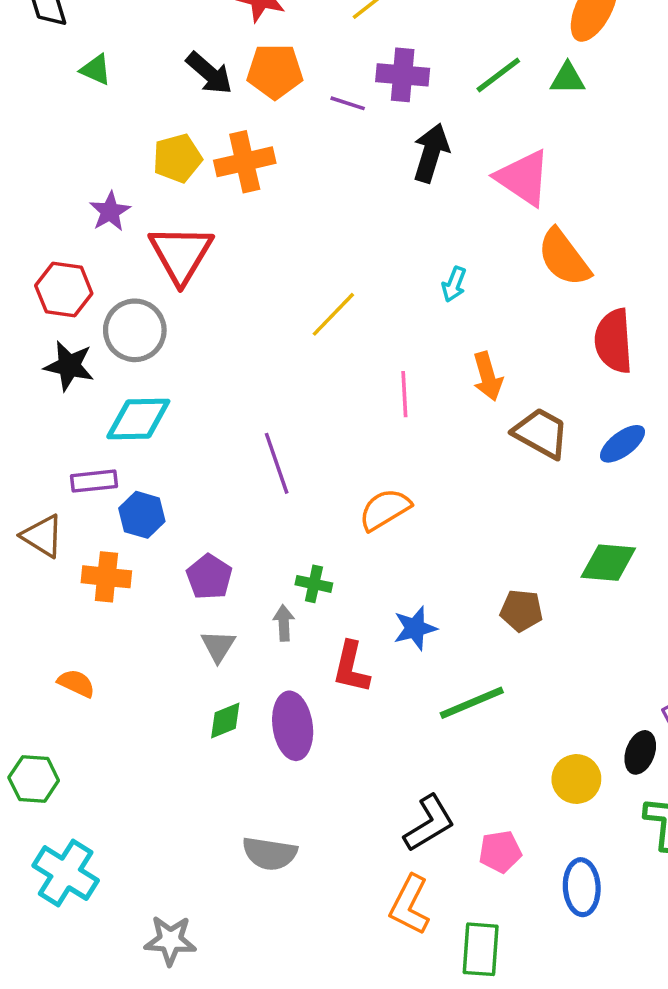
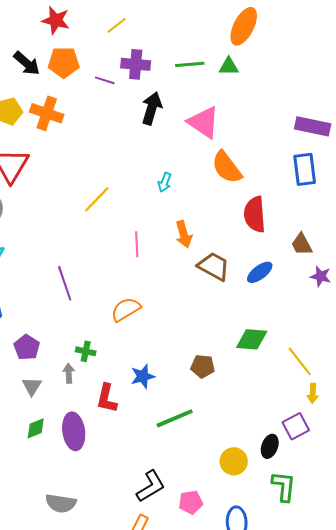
green line: (498, 75) -> (190, 64), turned 32
orange cross: (245, 162) -> (47, 113), turned 32

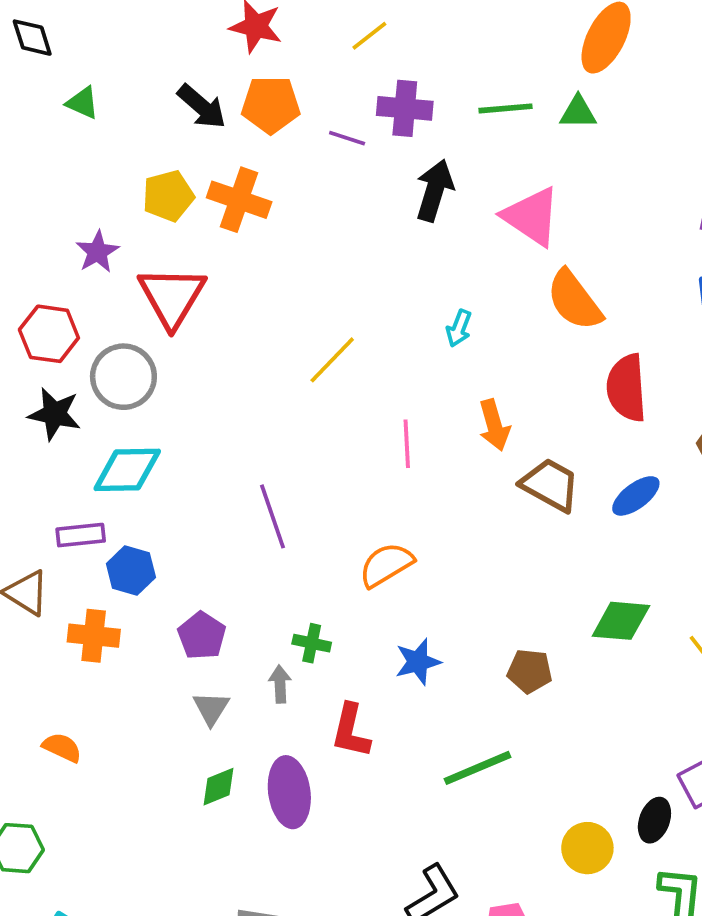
blue star: (143, 376) -> (418, 662), moved

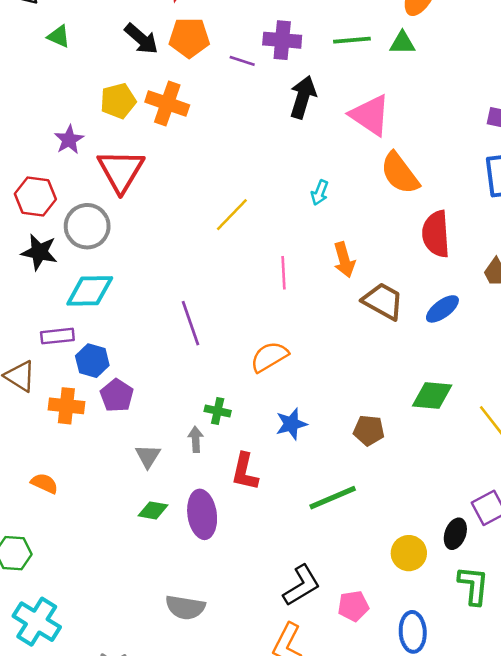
purple pentagon: (202, 636) -> (117, 395), moved
green diamond: (219, 787) -> (153, 510), turned 32

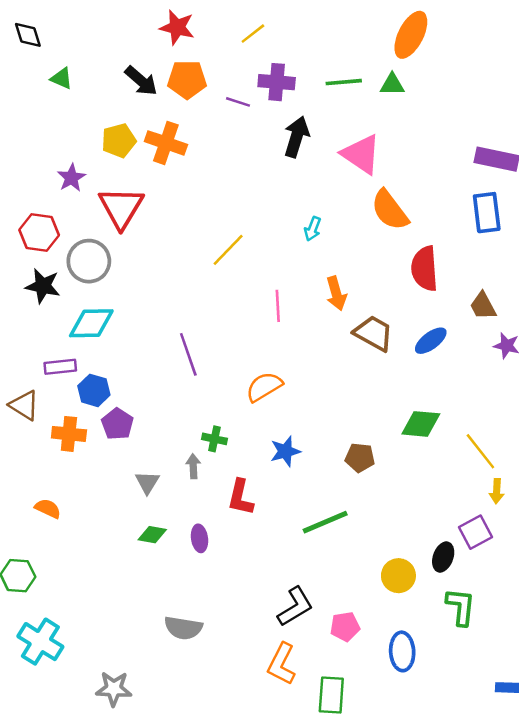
purple ellipse: (202, 514) -> (199, 538), size x0.6

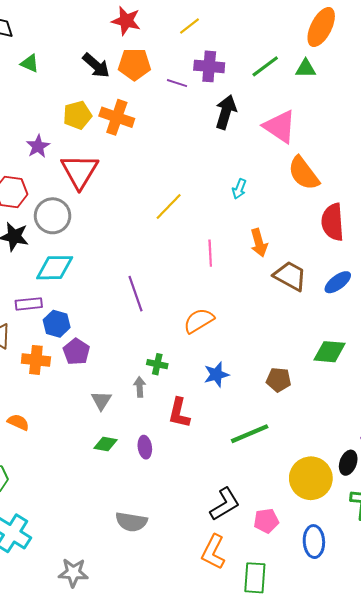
green line: (344, 82) -> (265, 66), turned -32
yellow circle: (398, 576) -> (311, 478), size x1.5

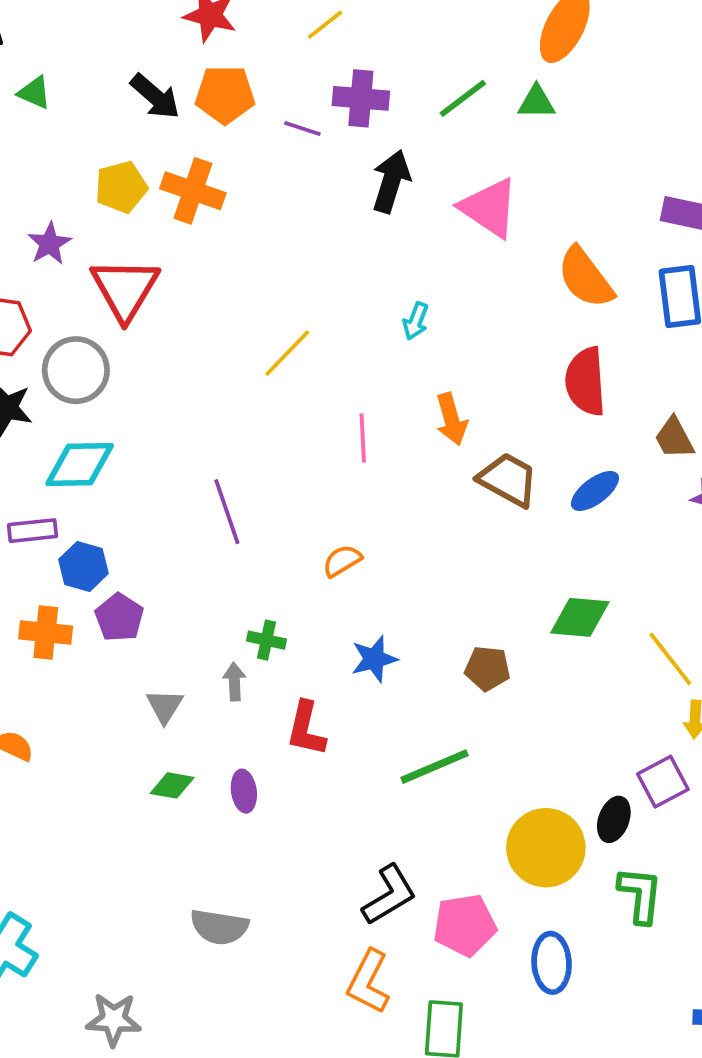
orange semicircle: (304, 173) -> (586, 278), moved
orange semicircle: (199, 321) -> (342, 561), size x0.7
pink pentagon: (266, 521) -> (465, 925), size x1.4

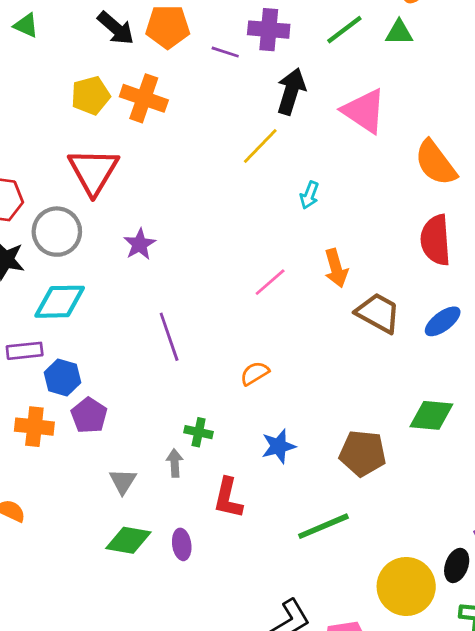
purple star: (49, 244) -> (140, 244), moved
yellow line: (287, 353) -> (260, 146), moved
pink line: (363, 438) -> (270, 282), turned 52
brown pentagon: (487, 668) -> (363, 453), size x1.4
green diamond: (172, 785) -> (128, 540), size x1.4

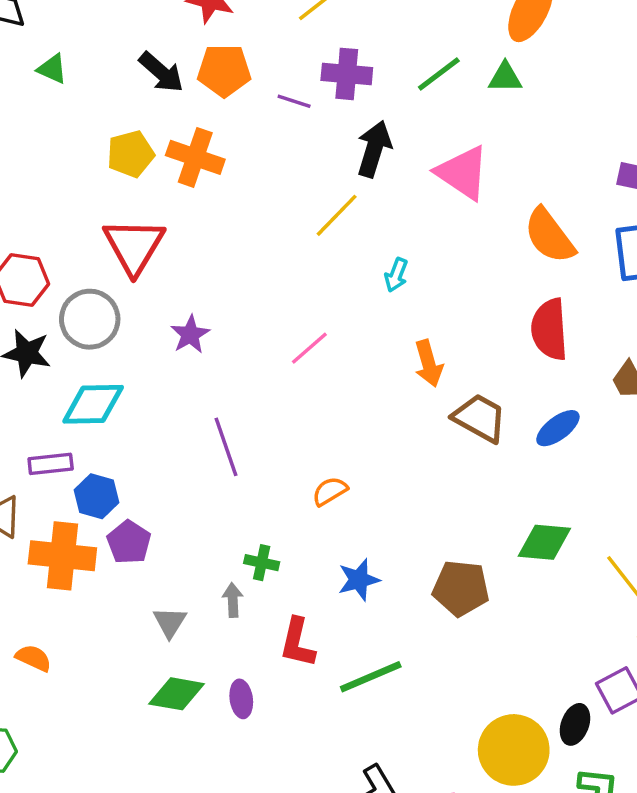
pink line: (270, 282) -> (309, 348), moved
orange cross: (34, 427) -> (62, 556), size x1.4
green line: (323, 526) -> (371, 677), moved

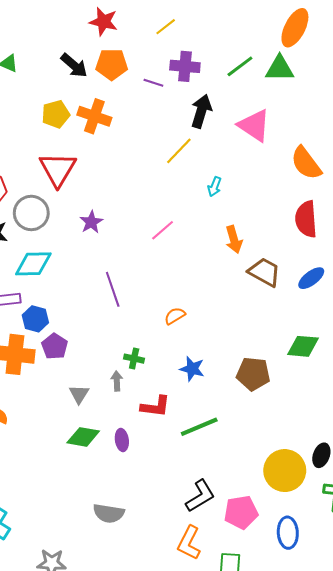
green triangle: (505, 77) -> (280, 68), size x1.4
blue star: (359, 580) -> (192, 369), turned 30
red L-shape: (297, 643) -> (155, 406), turned -96

